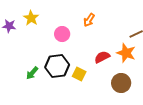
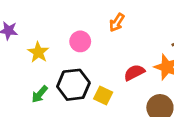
yellow star: (31, 18) -> (38, 52), moved

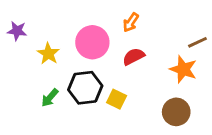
pink circle: (80, 41) -> (92, 42), size x1.5
red semicircle: (134, 73) -> (134, 56), moved

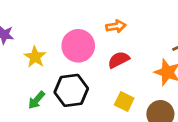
orange arrow: (131, 22) -> (116, 26), turned -132
yellow square: (117, 99) -> (124, 102), moved

